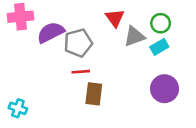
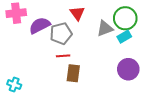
red triangle: (115, 18) -> (77, 13), moved
green circle: (161, 23) -> (125, 18), size x1.5

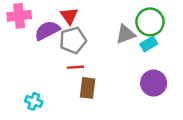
red triangle: (77, 13) -> (69, 16), moved
cyan cross: (14, 85) -> (34, 101), moved

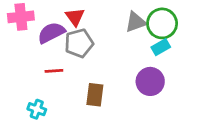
gray triangle: (126, 34) -> (136, 22), moved
red line: (75, 67) -> (54, 71), moved
purple circle: (154, 83) -> (150, 81), moved

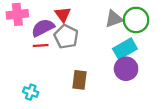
gray pentagon: (79, 43) -> (66, 37), turned -30
cyan rectangle: (161, 47) -> (125, 49), moved, size x1.5
red line: (54, 71) -> (41, 45), moved

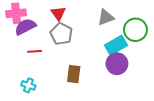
green circle: (136, 20) -> (135, 30), moved
purple semicircle: (43, 28) -> (25, 27), moved
red line: (41, 45) -> (35, 51), moved

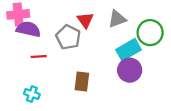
red triangle: (58, 13) -> (85, 20), moved
purple semicircle: (25, 27) -> (28, 29), turned 40

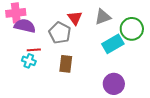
purple circle: (130, 70) -> (114, 84), moved
brown rectangle: (82, 81) -> (66, 64), moved
cyan cross: (32, 94) -> (29, 61), moved

